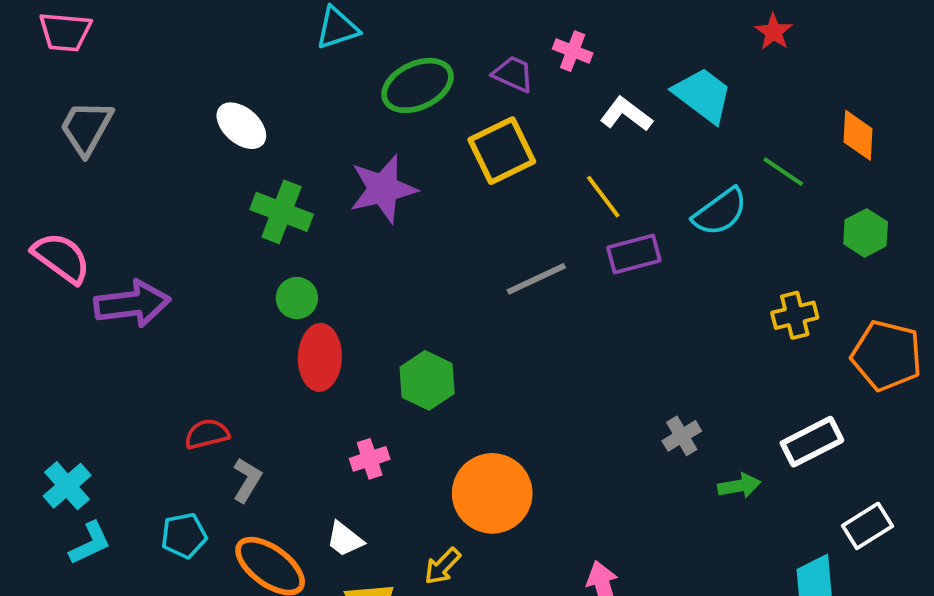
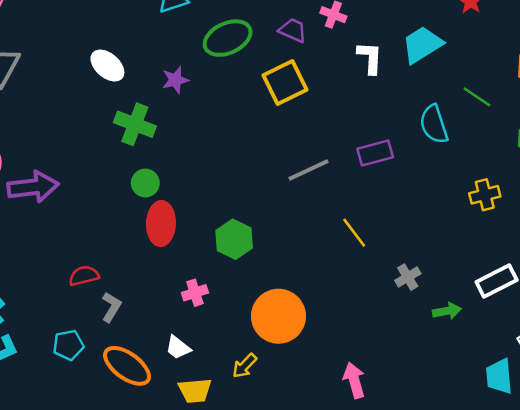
cyan trapezoid: (703, 95) -> (422, 45), turned -69
white L-shape: (626, 114) -> (370, 58), turned 56
purple star: (383, 189) -> (175, 80), moved, size x0.6
yellow line: (603, 197) -> (354, 233), moved
cyan semicircle: (720, 212) -> (434, 124), turned 108

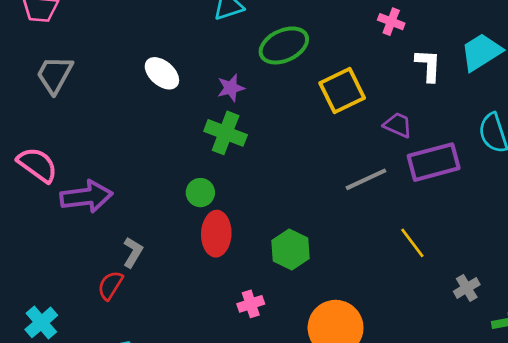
purple trapezoid: (293, 30) -> (398, 125), moved
green cross: (135, 124) -> (226, 133), moved
purple rectangle: (375, 153) -> (434, 162), size x1.4
red semicircle: (84, 276) -> (110, 285), moved, turned -44
gray L-shape: (111, 307) -> (133, 252), moved

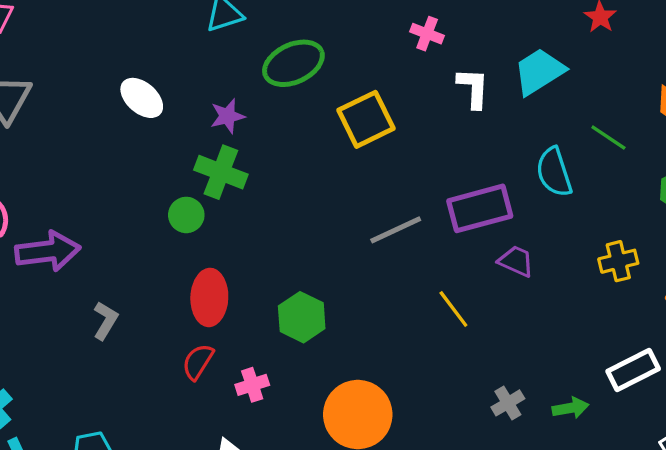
purple trapezoid: (398, 125) -> (516, 261), moved
green circle: (200, 193) -> (186, 215), moved
red semicircle: (110, 285) -> (198, 362), moved
gray cross: (467, 288) -> (508, 403), moved

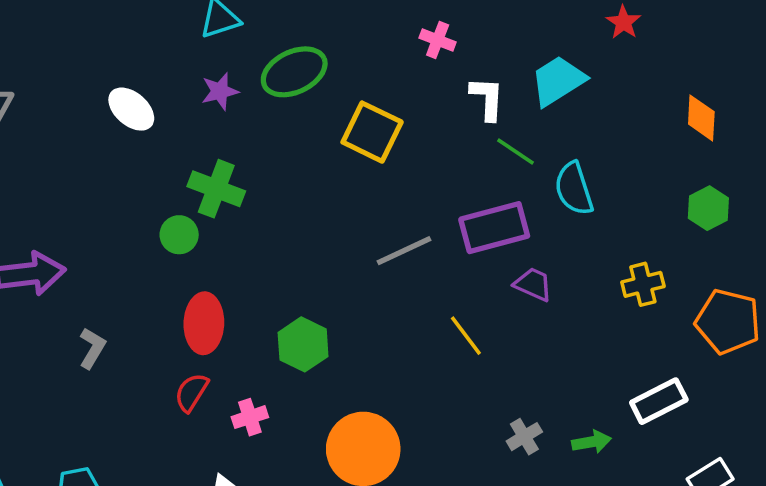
purple star: (227, 116) -> (220, 91), moved
yellow square: (366, 119) -> (372, 132), turned -38
green line: (608, 137) -> (515, 152), moved

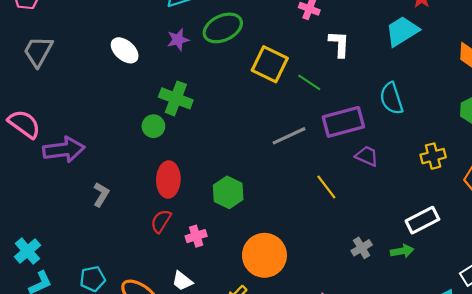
cyan trapezoid: (558, 81) -> (402, 31), moved
green line: (515, 152) -> (309, 82), moved
white rectangle: (659, 401) -> (422, 220), moved

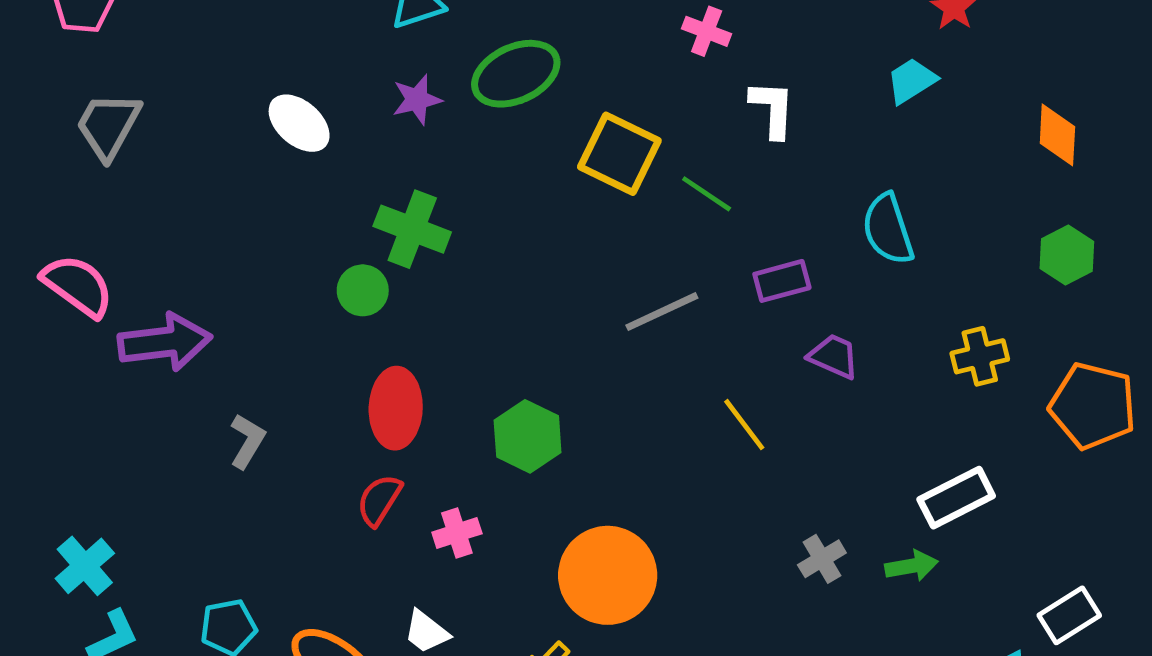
cyan trapezoid: (402, 31) -> (911, 81), size x0.7
purple rectangle: (343, 122) -> (782, 281), size x0.6

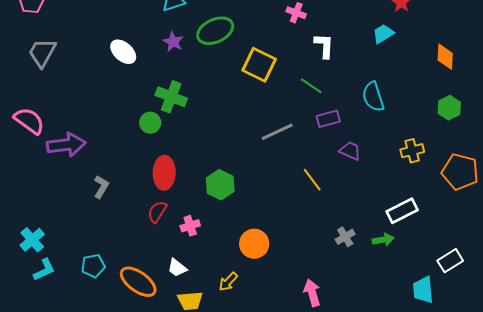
purple star: (417, 100) -> (173, 42), turned -30
green line: (707, 194) -> (311, 86), moved
orange circle: (608, 575) -> (254, 244), size x0.7

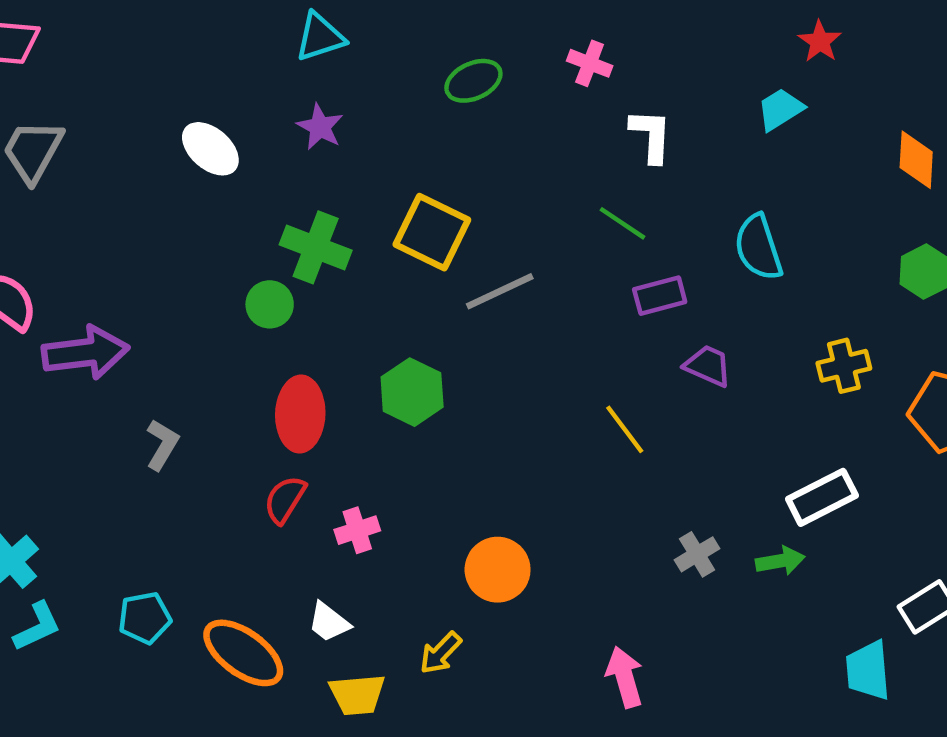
green ellipse: (215, 31) -> (473, 81), moved, size x0.7
yellow square: (259, 65) -> (432, 232), moved
gray line: (277, 132) -> (500, 291), moved
green hexagon: (220, 185) -> (412, 392), moved

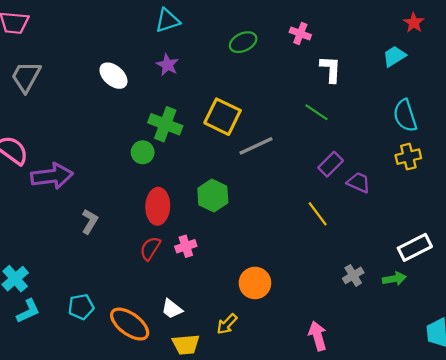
cyan semicircle: (758, 247) -> (405, 116), moved
purple rectangle: (660, 296) -> (331, 164), moved, turned -30
yellow cross: (844, 366) -> (408, 157), moved
pink cross: (357, 530) -> (186, 246), moved

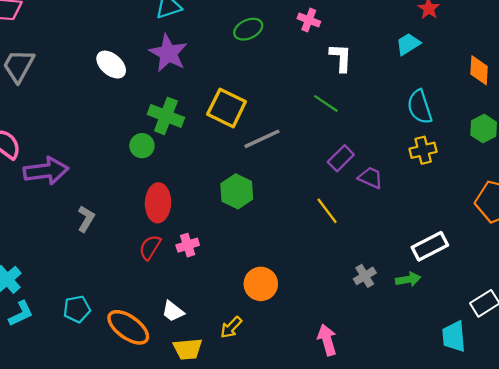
purple star: (167, 65) -> (168, 53), size x1.6
green hexagon: (213, 195) -> (237, 191), moved

